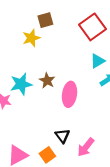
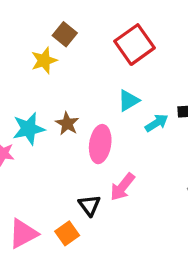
brown square: (45, 20) -> (65, 34), turned -35
cyan triangle: (98, 61) -> (129, 101), moved
pink arrow: (86, 147) -> (122, 187), moved

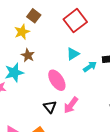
brown star: (67, 124) -> (28, 55), moved
pink ellipse: (100, 144) -> (57, 80), turned -40
black triangle: (89, 205) -> (50, 107), moved

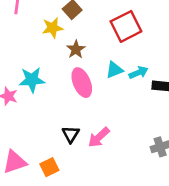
brown star: (28, 55) -> (76, 49), moved
cyan arrow: (90, 67) -> (138, 73), moved
pink ellipse: (57, 80) -> (82, 83), moved

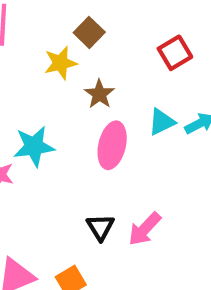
red square: (126, 26) -> (175, 53), size x0.7
pink ellipse: (82, 83) -> (112, 145), turned 40

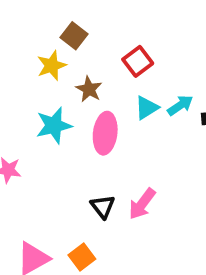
red square: (175, 53) -> (138, 61), moved
cyan star: (34, 146) -> (54, 125), moved

